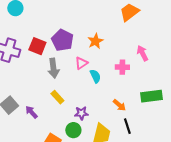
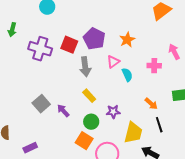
green circle: (73, 130) -> (91, 122), moved

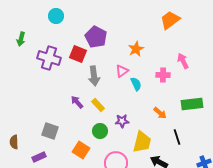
purple pentagon: (94, 39) -> (96, 37), moved
gray square: (41, 104) -> (50, 131), moved, turned -30
purple arrow: (63, 111) -> (77, 102), moved
black line: (159, 125) -> (177, 137), moved
orange square: (84, 141) -> (81, 150), moved

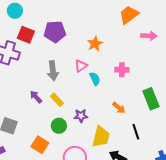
purple pentagon: (96, 37) -> (55, 32), turned -30
red square: (78, 54) -> (26, 35), moved
pink arrow: (183, 61) -> (149, 36), moved, turned 119
green rectangle: (192, 104) -> (151, 99), turned 75

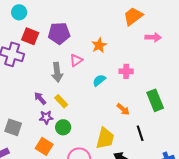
pink triangle: (81, 66) -> (76, 60), moved
cyan semicircle: (95, 79) -> (99, 80), turned -104
purple star: (81, 116) -> (46, 117), moved

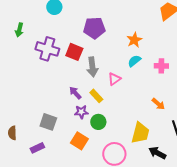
red square: (30, 36) -> (74, 52), moved
pink triangle: (76, 60) -> (114, 79), moved
cyan semicircle: (99, 80) -> (134, 61), moved

